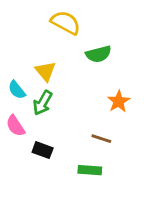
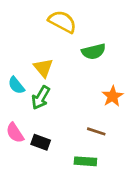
pink semicircle: (15, 126) -> (15, 133), moved

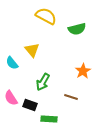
green semicircle: (94, 51) -> (77, 29), moved
green arrow: (41, 98) -> (43, 82), moved
green rectangle: (85, 161) -> (49, 119), moved

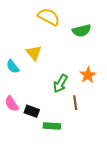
green arrow: (43, 82) -> (60, 84), moved
brown line: (71, 97) -> (75, 103), turned 64

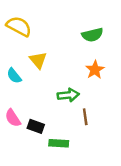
yellow semicircle: (49, 17) -> (19, 26), moved
orange star: (88, 75) -> (95, 70), moved
green arrow: (60, 84) -> (68, 95), turned -126

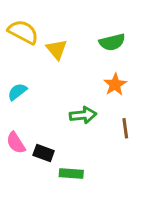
yellow triangle: (38, 60) -> (57, 49), moved
cyan semicircle: (14, 76) -> (17, 92), turned 91
brown line: (85, 117) -> (125, 128), moved

